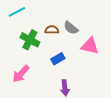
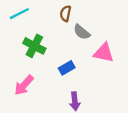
brown semicircle: (52, 30) -> (66, 14), moved, turned -80

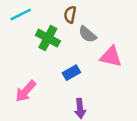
green cross: (34, 46) -> (48, 38), moved

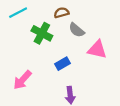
brown semicircle: (70, 15) -> (61, 13), turned 64

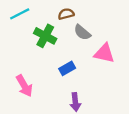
pink arrow: (22, 80) -> (24, 86), turned -72

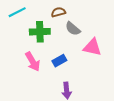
green cross: (45, 36) -> (40, 32), turned -30
pink arrow: (24, 86) -> (33, 62), moved

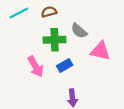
brown semicircle: (58, 12) -> (49, 12), moved
green cross: (40, 32) -> (55, 40), moved

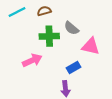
blue rectangle: (65, 65) -> (73, 67), moved
pink arrow: (36, 67) -> (32, 60), turned -84

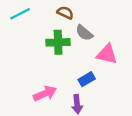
brown semicircle: (44, 11) -> (65, 13), moved, turned 40
pink arrow: (32, 60) -> (45, 93), moved

